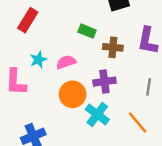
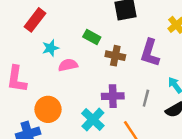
cyan star: (38, 60) -> (51, 48), moved
purple cross: (104, 82) -> (113, 96), moved
orange circle: (73, 94) -> (48, 109), moved

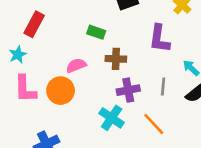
cyan star: (51, 48) -> (18, 55), moved
brown cross: (115, 56) -> (116, 59), moved
orange circle: (48, 109) -> (61, 91), moved

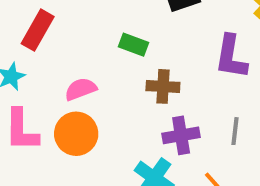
pink semicircle: (76, 66) -> (81, 89), moved

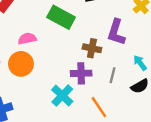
green rectangle: (133, 45) -> (61, 17), size x1.6
brown cross: (163, 86) -> (92, 48), moved

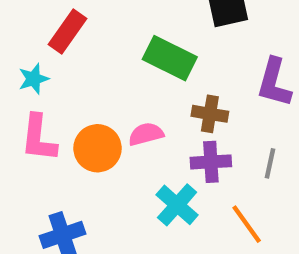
pink semicircle: (27, 39) -> (146, 134), moved
brown cross: (92, 48) -> (210, 114), moved

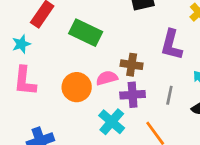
green rectangle: (170, 58) -> (86, 33), moved
pink semicircle: (146, 134) -> (107, 78), moved
orange circle: (97, 148) -> (77, 87), moved

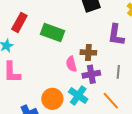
pink semicircle: (107, 78) -> (71, 64), turned -84
orange circle: (77, 87) -> (52, 99), moved

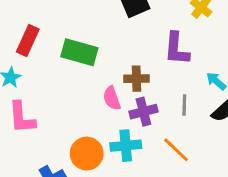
cyan cross: (78, 96) -> (126, 146), turned -36

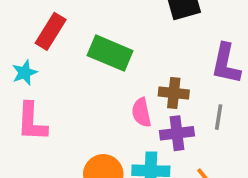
gray line: (184, 105) -> (219, 117), moved

